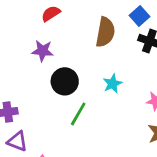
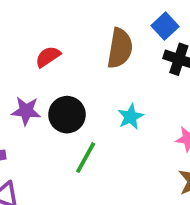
red semicircle: (51, 14) -> (48, 57), moved
purple star: (43, 51) -> (26, 111), moved

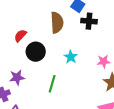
purple star: (26, 111) -> (17, 77), moved
black circle: (67, 115) -> (36, 52), moved

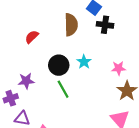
black circle: (36, 52) -> (59, 65), moved
green line: (52, 84) -> (63, 89), turned -48

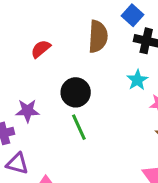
cyan star: (84, 62) -> (137, 80), moved

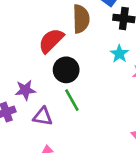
red semicircle: (41, 49) -> (51, 41), moved, size x1.5
purple triangle: (17, 164) -> (43, 116), moved

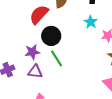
purple star: (25, 90) -> (32, 52), moved

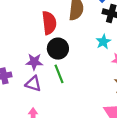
red semicircle: (39, 14) -> (49, 23), turned 120

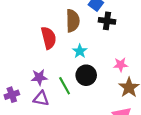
cyan star: (103, 42) -> (80, 51), moved
black circle: (58, 49) -> (86, 75), moved

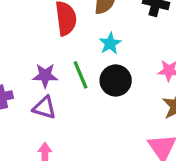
green line: (65, 86) -> (80, 75), moved

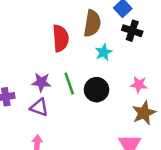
cyan star: (110, 43) -> (104, 52), moved

